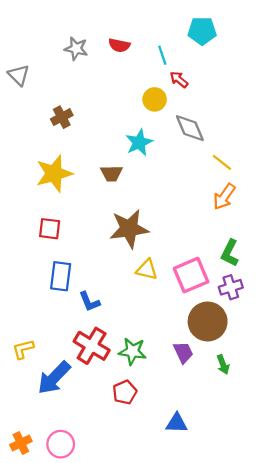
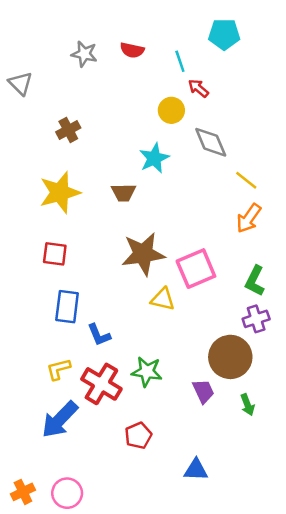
pink square: (191, 275) -> (196, 269), moved
yellow L-shape: (23, 349) -> (59, 369), moved
green star: (132, 351) -> (147, 372), moved

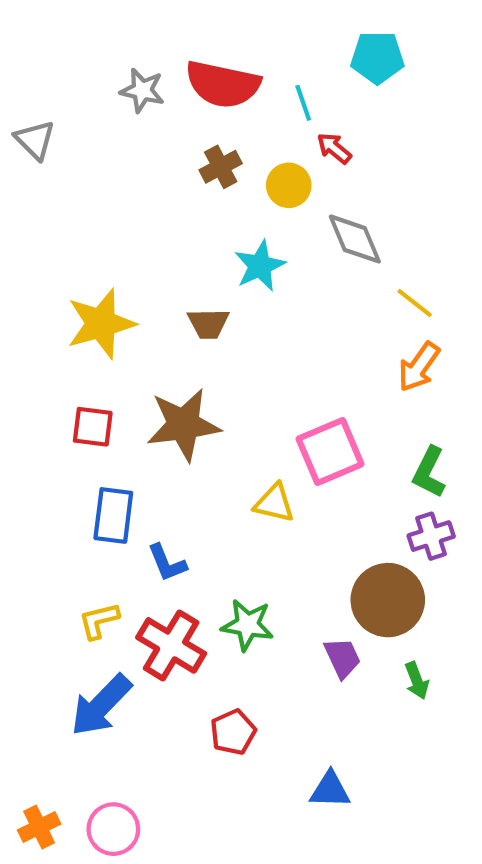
red semicircle: (132, 50) -> (223, 84), size x1.8
brown cross: (68, 130) -> (221, 167), moved
brown star: (143, 254) -> (184, 425), moved

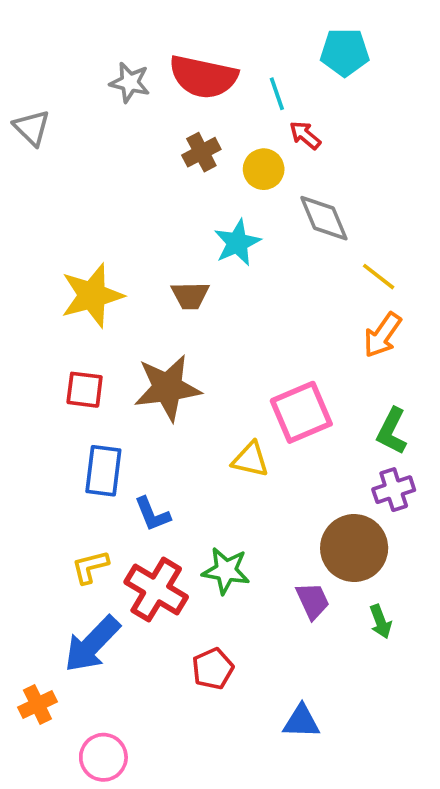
orange cross: (39, 827) -> (37, 704), moved

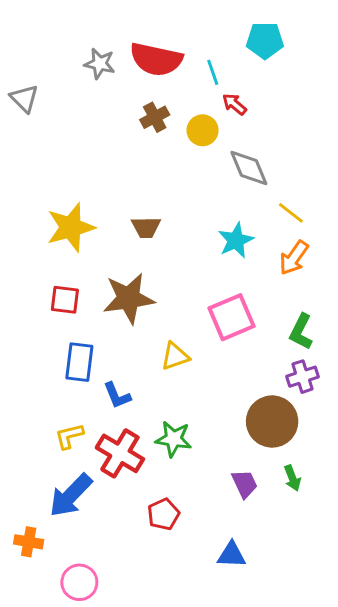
cyan star: (237, 243) -> (236, 240), moved
yellow triangle: (250, 459) -> (175, 356), moved, turned -32
purple trapezoid: (313, 601) -> (245, 484), moved
orange cross: (37, 704) -> (29, 542), turned 36

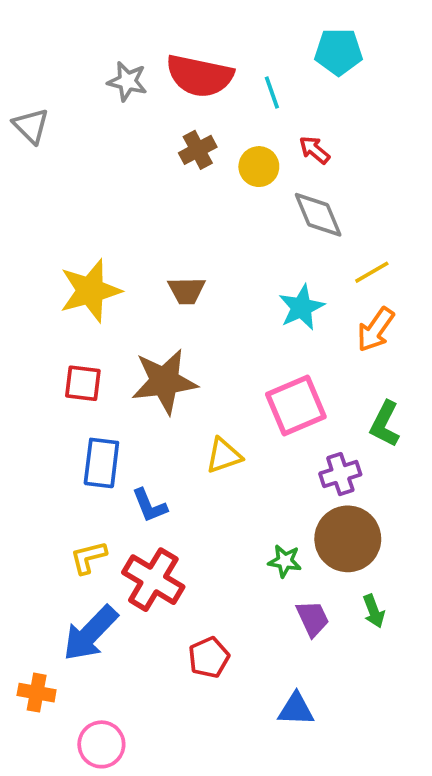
red arrow: (234, 104) -> (314, 150), moved
yellow line: (291, 213) -> (372, 272), turned -68
purple cross: (303, 377) -> (340, 474), moved
green star: (174, 439) -> (285, 561), moved, size x0.7

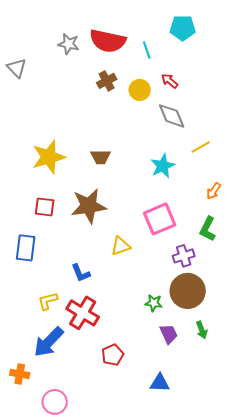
orange arrow: (376, 330) -> (214, 191), moved, size x0.7
blue rectangle: (101, 463) -> (26, 248), moved

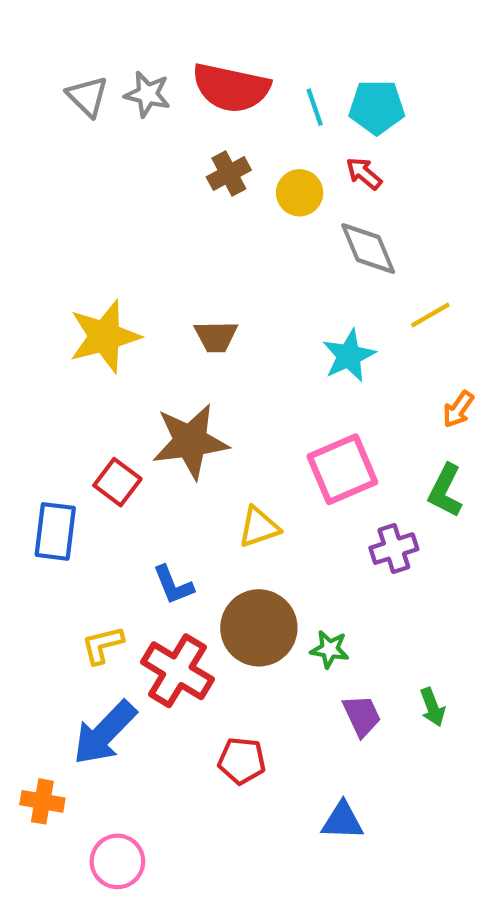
cyan pentagon: (183, 28) -> (377, 107), moved
gray triangle: (17, 68) -> (87, 96), moved
red square: (45, 207) -> (117, 482), moved, turned 30
brown circle: (188, 291) -> (259, 628), moved
red pentagon: (113, 355) -> (242, 761), turned 30

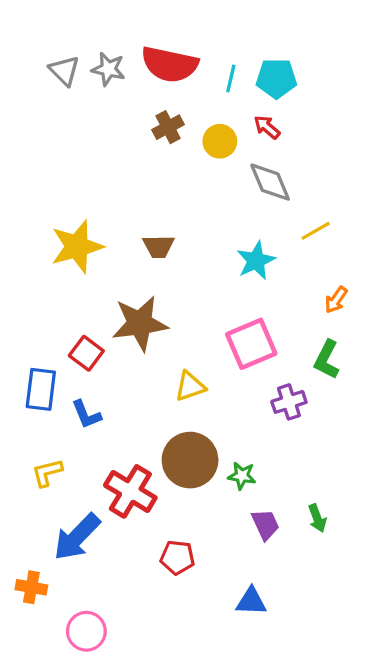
cyan line: (315, 107) -> (231, 78), turned 32
blue L-shape: (173, 585) -> (86, 415), moved
yellow L-shape: (102, 645) -> (47, 473), moved

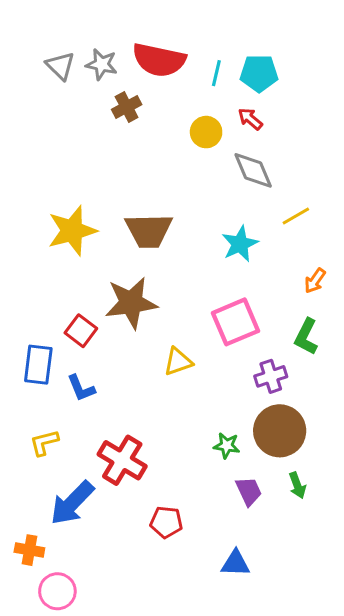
brown cross: (168, 127) -> (127, 107), moved
brown trapezoid: (159, 246) -> (149, 231), size x1.6
brown circle: (190, 460) -> (280, 431), moved
pink circle: (86, 631) -> (57, 591), moved

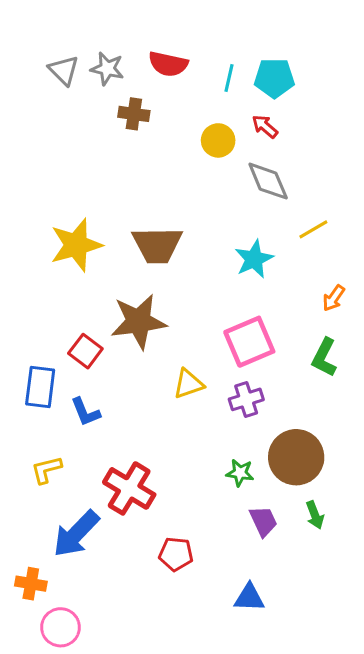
red semicircle: (159, 60) -> (168, 64), size x0.7
brown cross: (127, 107) -> (134, 114), turned 36
purple cross: (271, 376) -> (246, 399), moved

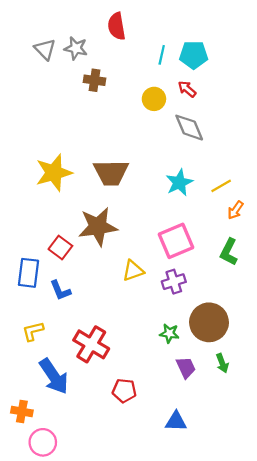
red semicircle: (168, 64) -> (117, 26), moved, turned 68
yellow line: (313, 229) -> (221, 186), moved
blue arrow: (76, 534) -> (54, 376), turned -78

